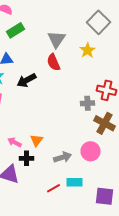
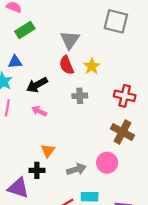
gray square: (98, 22) -> (116, 21), turned -30
yellow star: (88, 50) -> (92, 66), moved
gray cross: (88, 103) -> (80, 96), moved
pink arrow: (14, 142) -> (39, 111), moved

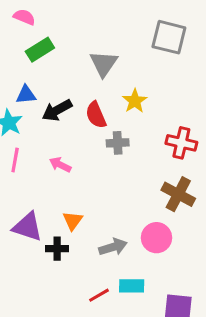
red semicircle: (67, 65) -> (96, 115), moved
black arrow: (37, 85) -> (57, 110), moved
purple triangle: (18, 188) -> (28, 227), moved

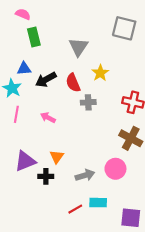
green rectangle: (40, 50) -> (34, 37), turned -72
purple triangle: (28, 227) -> (25, 161), turned -40

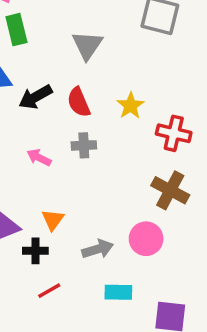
yellow star: (100, 73) -> (130, 106), moved
gray cross: (88, 102) -> (84, 145), moved
red line: (75, 209) -> (49, 291), moved

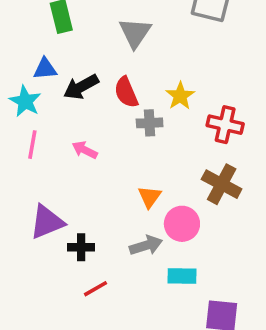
gray cross: (84, 145) -> (150, 123), moved
orange triangle: (53, 220) -> (150, 197), moved
pink circle: (146, 239) -> (182, 224), moved
cyan rectangle: (118, 292) -> (182, 276), moved

